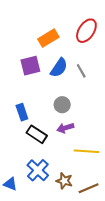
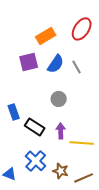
blue rectangle: (22, 112) -> (14, 112), moved
purple arrow: (65, 128) -> (61, 131), moved, turned 105

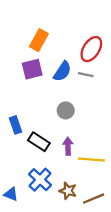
red ellipse: (82, 29) -> (91, 49), moved
orange rectangle: (46, 36) -> (39, 40), moved, turned -30
gray line: (77, 67) -> (86, 75), turned -48

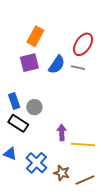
gray circle: (66, 110) -> (34, 107), moved
blue rectangle: (15, 125) -> (14, 101), moved
black rectangle: (39, 142) -> (18, 123), moved
blue triangle: (11, 194) -> (10, 154), moved

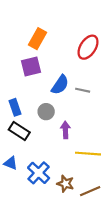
blue semicircle: (57, 65) -> (60, 85), moved
gray line: (78, 68) -> (83, 90), moved
gray circle: (34, 107) -> (46, 112), moved
purple arrow: (62, 132) -> (65, 130), moved

